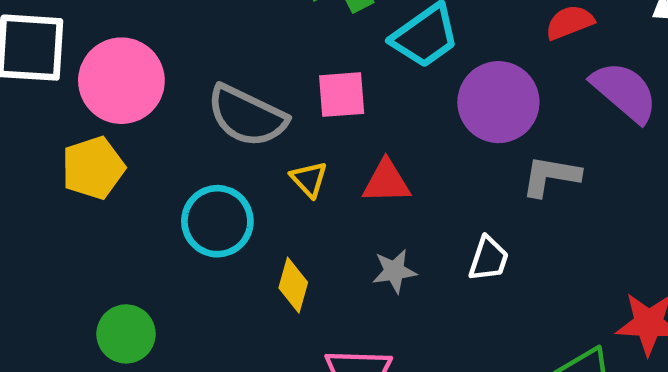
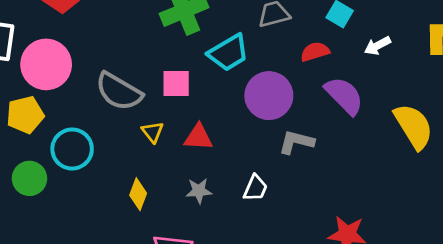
cyan circle: (217, 221) -> (72, 149), moved
green circle: (126, 334) -> (29, 178), moved

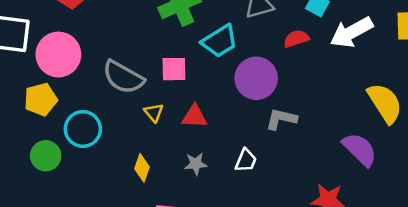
white arrow: (377, 46) -> (351, 32), size x1.8
purple semicircle: (344, 96) -> (360, 149), moved

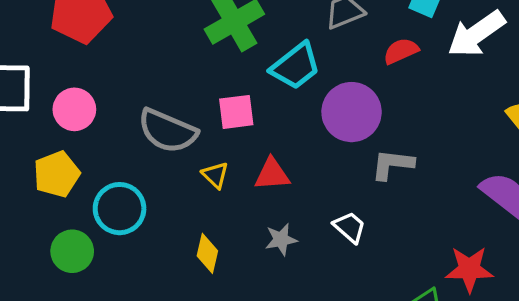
pink circle: (58, 55) -> (74, 109), size x0.7
white trapezoid: (246, 160) -> (350, 227), turned -65

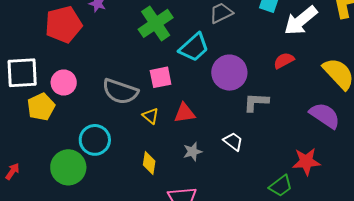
red semicircle: (401, 51) -> (284, 61), moved
yellow pentagon: (57, 174) -> (41, 107), moved
green circle: (72, 251) -> (68, 167), size x1.4

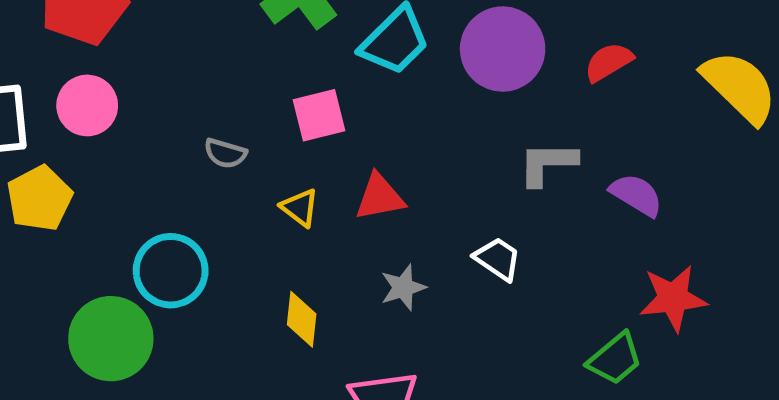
purple circle: (229, 73) -> (503, 49), moved
pink circle: (64, 83) -> (87, 105), moved
gray semicircle: (120, 91) -> (225, 153), size x0.5
purple semicircle: (325, 115) -> (636, 195), moved, size x0.7

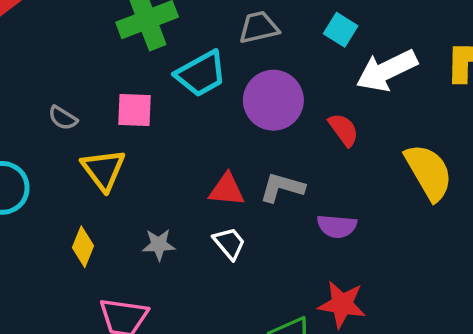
red semicircle: (609, 62) -> (344, 130), turned 69
purple semicircle: (636, 195) -> (337, 226), turned 138
red triangle: (380, 197) -> (227, 190), moved
yellow triangle: (300, 208) -> (103, 170), size x1.6

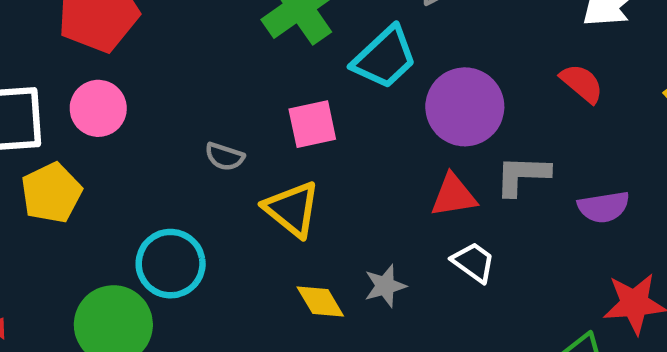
purple circle: (273, 100) -> (465, 107), moved
yellow diamond: (83, 247) -> (320, 301), moved, turned -39

